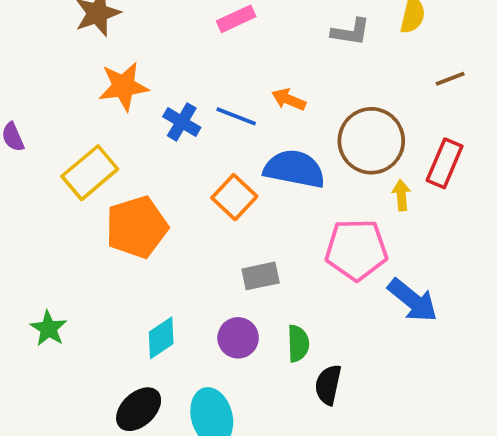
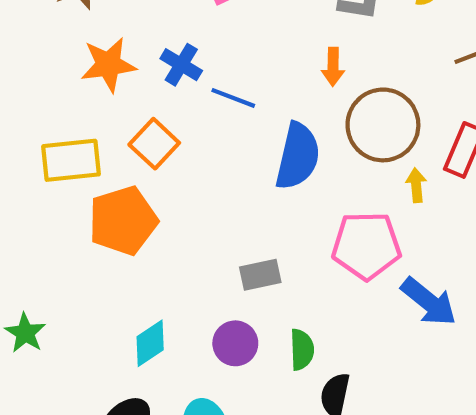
orange arrow: (289, 99) -> (333, 67), moved, turned -112
blue cross: (182, 122) -> (181, 65), moved
blue semicircle: (294, 169) -> (298, 156), turned 92
yellow rectangle: (90, 173) -> (71, 160), turned 34
orange square: (234, 197) -> (154, 144), moved

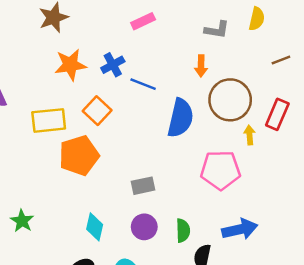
blue cross: (181, 65) -> (113, 65), turned 30
gray rectangle: (260, 275) -> (143, 186), moved
blue arrow: (429, 302) -> (240, 229), moved, turned -52
cyan diamond: (150, 343) -> (95, 227), turned -44

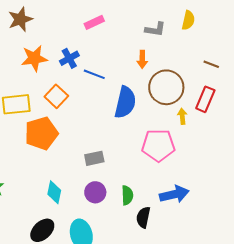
brown line: (281, 60) -> (211, 64), moved, turned 42

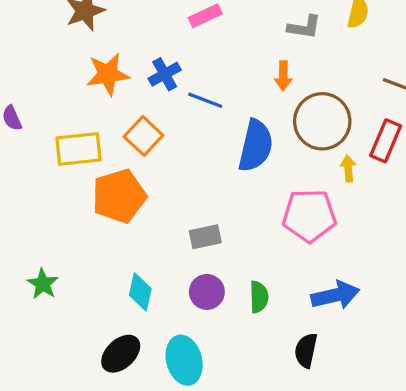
black semicircle: (143, 217) -> (306, 350), moved

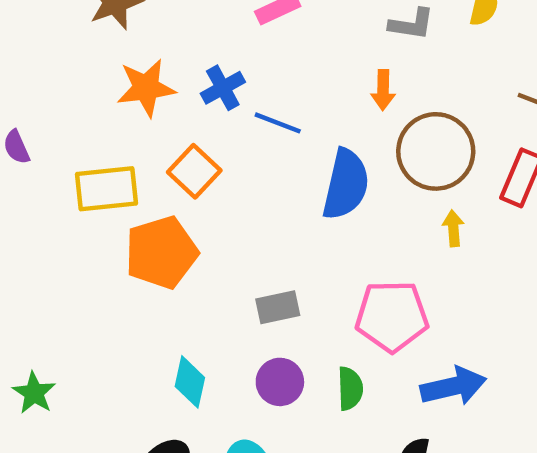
yellow arrow: (348, 168) -> (453, 228), moved
pink pentagon: (309, 216) -> (392, 316), moved
green star: (43, 284) -> (34, 393), moved

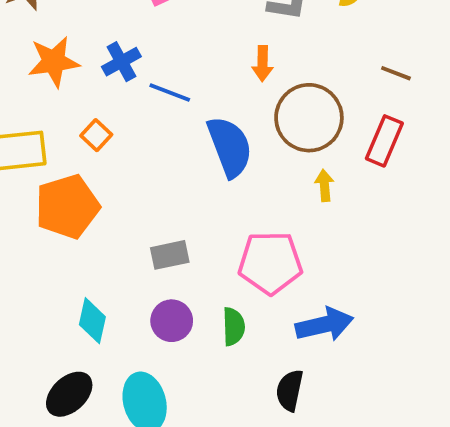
orange square: (194, 171) -> (96, 135), size x0.7
blue semicircle: (346, 184) -> (230, 147), turned -34

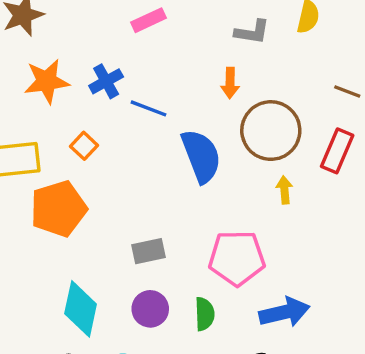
cyan diamond: (92, 321) -> (81, 309), size x1.4

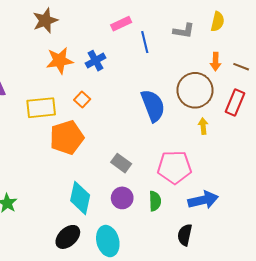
orange arrow: (230, 83) -> (216, 62), moved
blue line: (149, 108) -> (145, 42), moved, turned 55
gray rectangle: (149, 251) -> (121, 163), turned 48

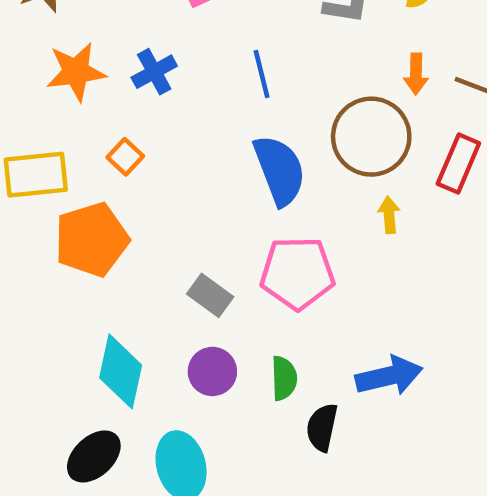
blue line: (145, 42) -> (262, 74), moved
pink pentagon: (174, 167) -> (297, 273), moved
black semicircle: (185, 235) -> (322, 427), moved

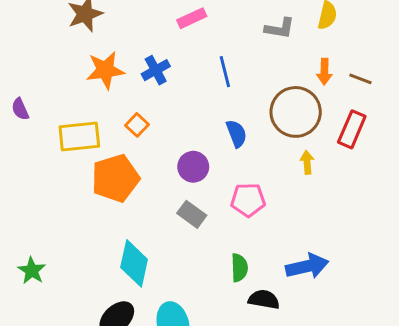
blue semicircle: (279, 170) -> (236, 134), size x0.6
pink pentagon: (297, 273) -> (248, 200), size x0.7
purple circle: (212, 371) -> (193, 167), moved
black semicircle: (322, 427) -> (264, 299), turned 88

